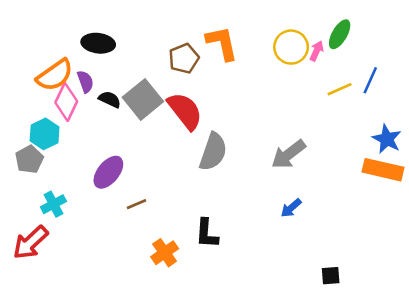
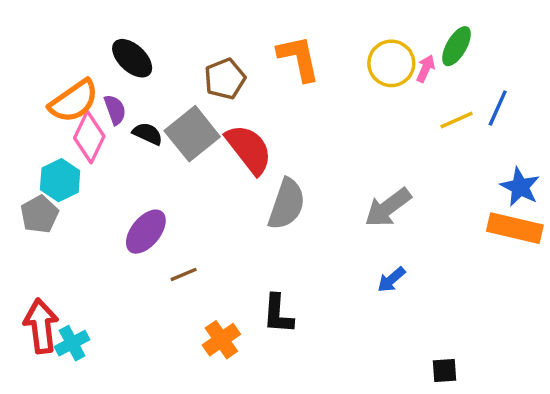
black ellipse: (98, 43) -> (132, 58), turned 36
brown pentagon: (184, 59) -> (225, 79), moved
cyan cross: (53, 204) -> (72, 343), moved
red arrow: (30, 242) -> (41, 326), turned 126

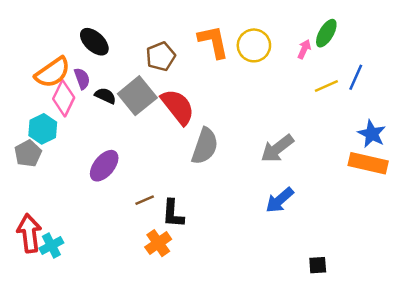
yellow circle: (391, 63) -> (254, 45), moved
brown line: (184, 274) -> (145, 200), moved
blue arrow: (391, 280) -> (280, 200), size x1.4
black L-shape: (278, 314) -> (173, 214), moved

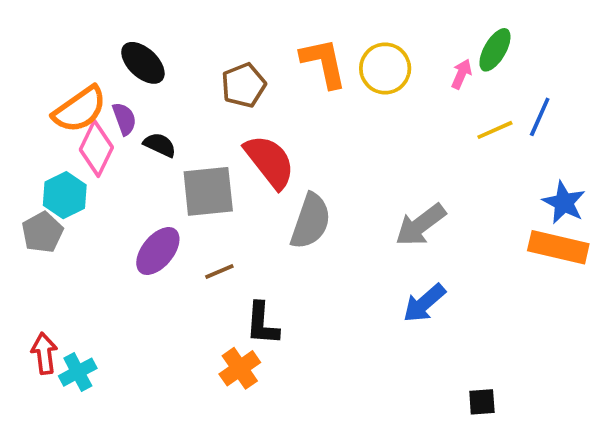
gray square: (137, 96) -> (208, 191), moved, turned 33
brown line: (145, 200) -> (219, 271), moved
red arrow: (29, 233) -> (44, 353), size x0.7

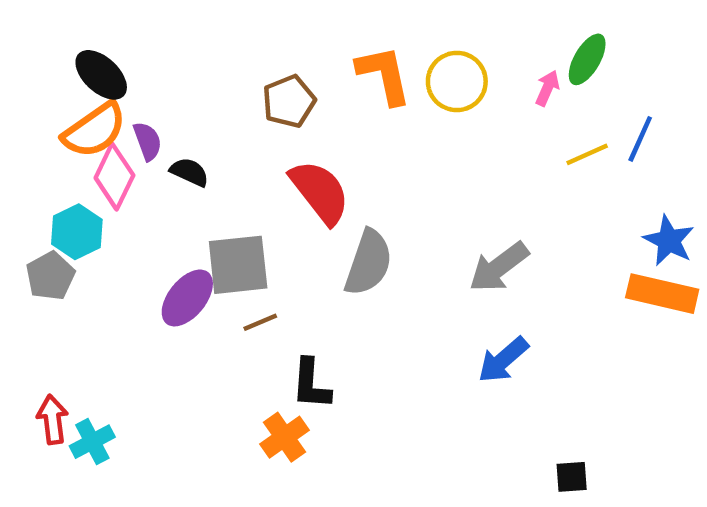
black ellipse: (143, 63) -> (101, 75), moved
gray square: (208, 191) -> (238, 265), moved

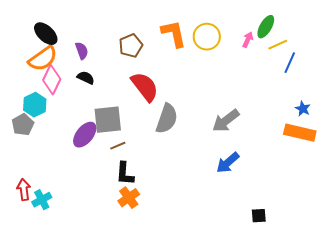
purple semicircle: (148, 141) -> (82, 51), moved
yellow line: (587, 154) -> (278, 45), moved
blue star: (669, 241) -> (303, 109), size x0.7
black L-shape: (311, 384) -> (125, 174), moved

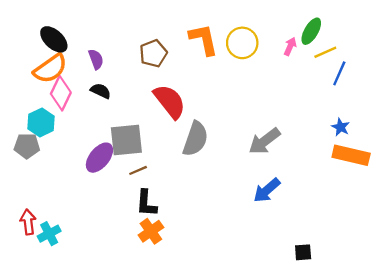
blue star: (303, 109) -> (341, 127), moved
gray pentagon: (23, 125) -> (27, 146), turned 30

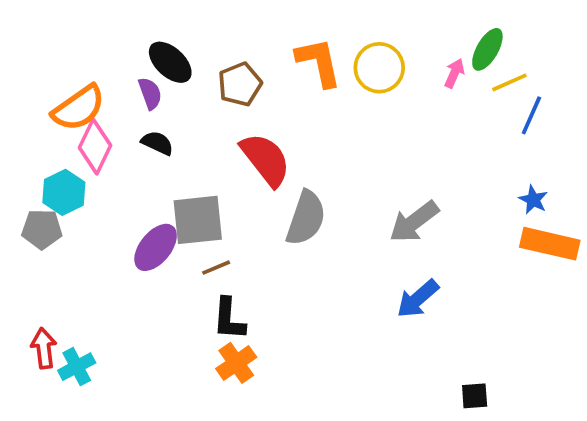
black ellipse: (54, 39) -> (170, 62), moved

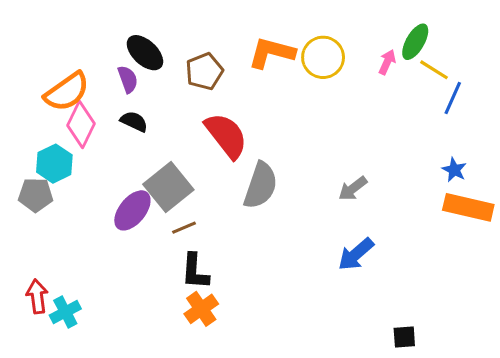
orange L-shape: (319, 62) -> (271, 53), turned -63
yellow line: (509, 82) -> (434, 70), turned 56
gray square: (198, 220) -> (168, 187), turned -33
gray arrow: (414, 222) -> (353, 189), size x0.7

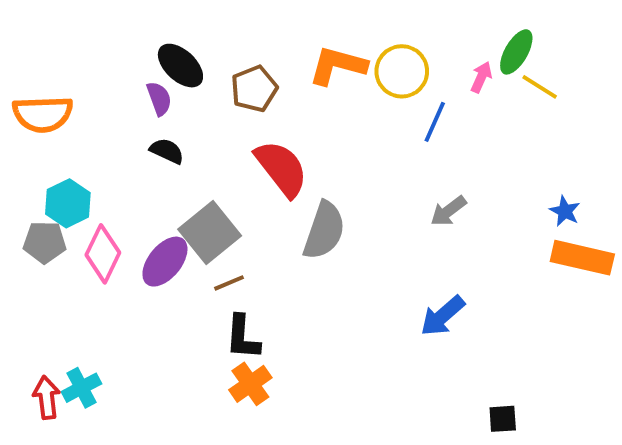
orange semicircle: (67, 92) -> (43, 114), moved, turned 33
blue line: (453, 98) -> (435, 122), moved
pink diamond: (81, 125) -> (103, 254), moved
gray arrow: (353, 189) -> (448, 211), moved
red arrow: (37, 296) -> (47, 397), moved

